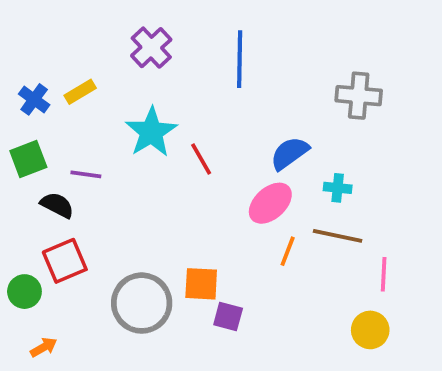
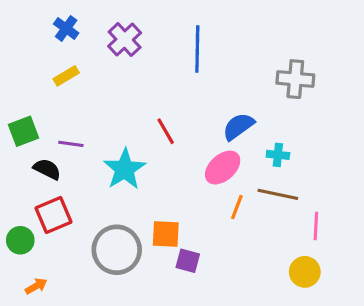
blue cross: (34, 99) -> (66, 28), moved
cyan star: (151, 132) -> (125, 169), moved

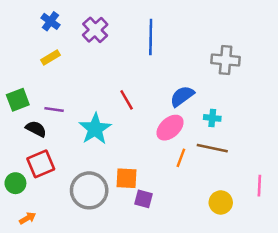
pink line: (316, 226) -> (259, 186), moved
yellow circle: (305, 272) -> (221, 202), moved

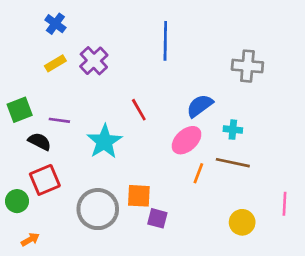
purple cross: (95, 30) -> (94, 61), moved

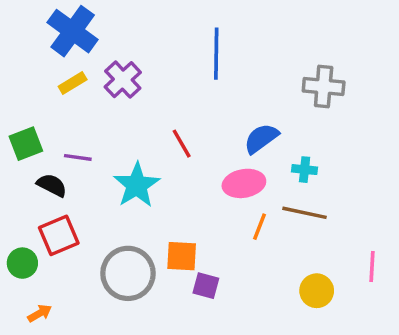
blue cross: (55, 24) -> (73, 31), size x1.8
pink ellipse: (187, 140) -> (244, 183), turned 32

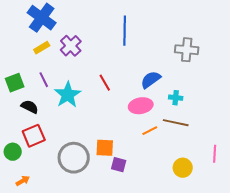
purple line: (78, 157) -> (44, 80), moved, turned 56
cyan star: (137, 185) -> (68, 95), moved
orange line: (260, 227) -> (150, 131), turned 42

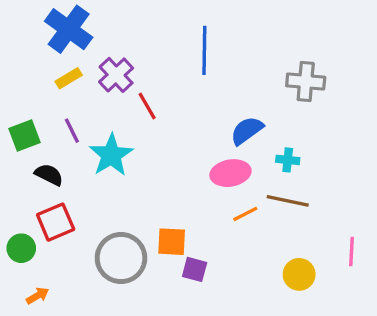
red line: (105, 83) -> (147, 106), moved

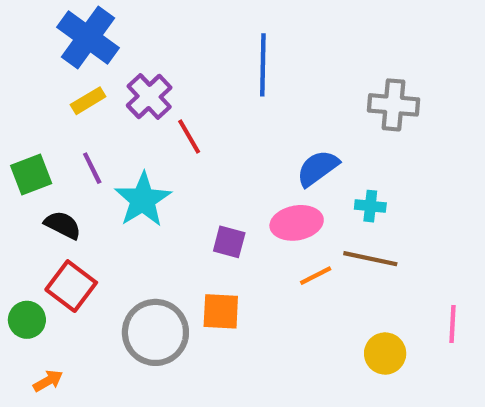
red square: (56, 222) -> (71, 286), turned -30
purple square: (195, 269) -> (229, 242), moved

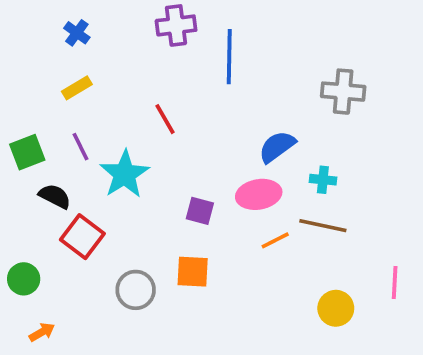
blue cross: (88, 37) -> (77, 33), size x0.5
purple cross: (149, 96) -> (176, 25), moved, turned 36
red square: (71, 286) -> (82, 237), moved
gray circle: (155, 332) -> (136, 290), size x0.7

